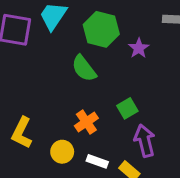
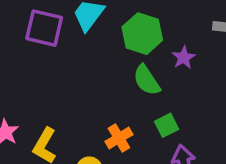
green semicircle: (84, 68) -> (147, 80), moved

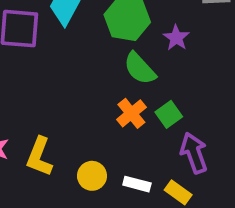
orange cross: (119, 138) -> (131, 113), moved

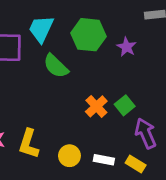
green semicircle: (140, 68) -> (56, 66), moved

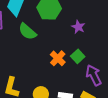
purple star: (127, 47) -> (78, 27), moved

